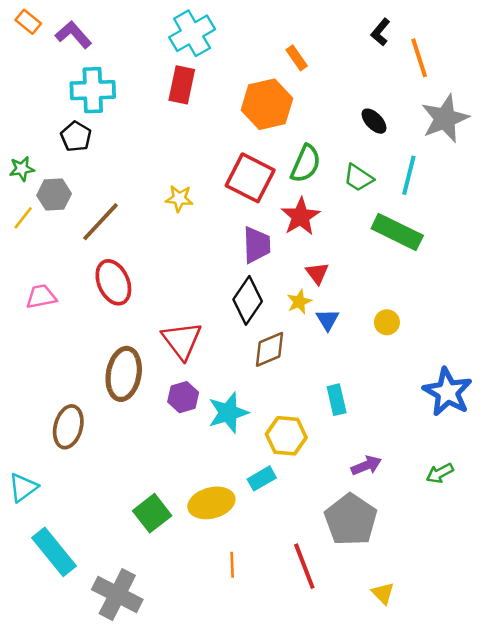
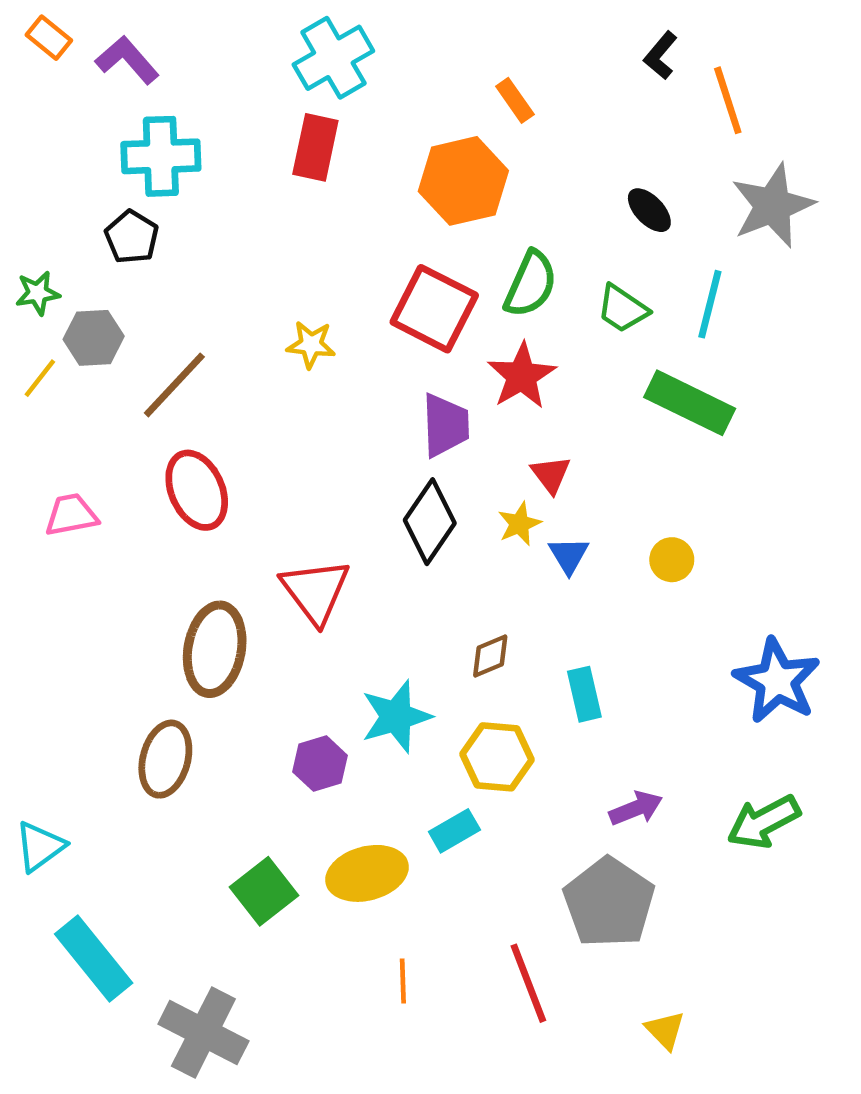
brown diamond: (270, 349) -> (490, 656), moved, size x0.7
purple hexagon: (183, 397) -> (320, 764), moved
brown ellipse: (68, 427) -> (165, 759), moved
green arrow: (440, 473) -> (764, 822), size x1.5

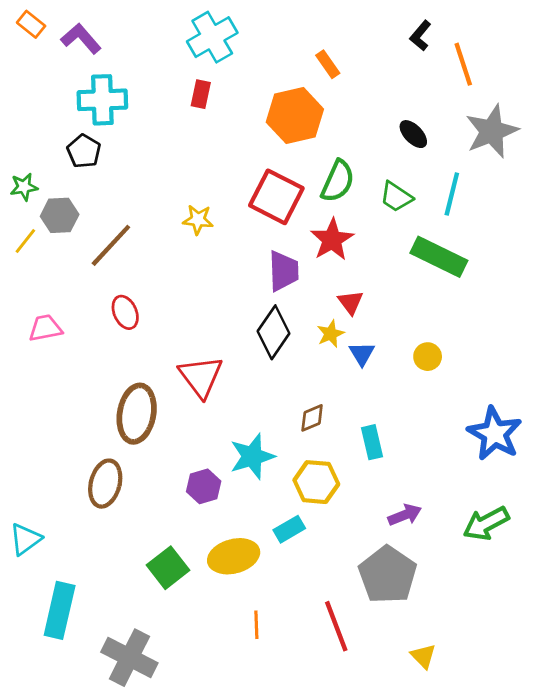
red rectangle: (315, 147) -> (201, 94), size x0.7
red ellipse: (197, 490) -> (125, 312), size x0.7
cyan rectangle: (94, 959) -> (60, 610), turned 52

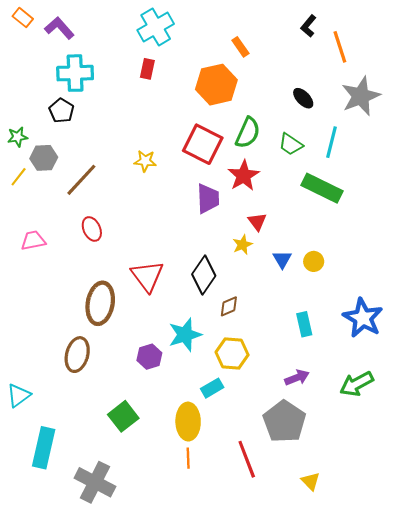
black diamond: (274, 332) -> (204, 275), moved
blue triangle: (362, 354) -> (282, 259), moved
cyan rectangle: (372, 442) -> (304, 324), moved
yellow ellipse: (234, 556) -> (188, 422), moved, turned -76

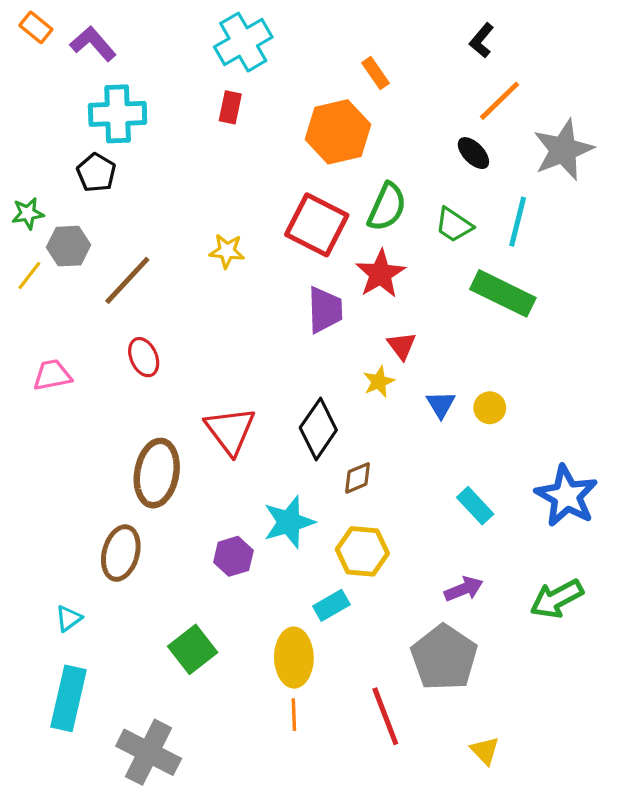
orange line: (340, 47) -> (500, 101), moved, turned 64
cyan rectangle: (304, 324) -> (475, 506), turned -30
cyan triangle: (19, 395) -> (69, 618), moved, size x0.7

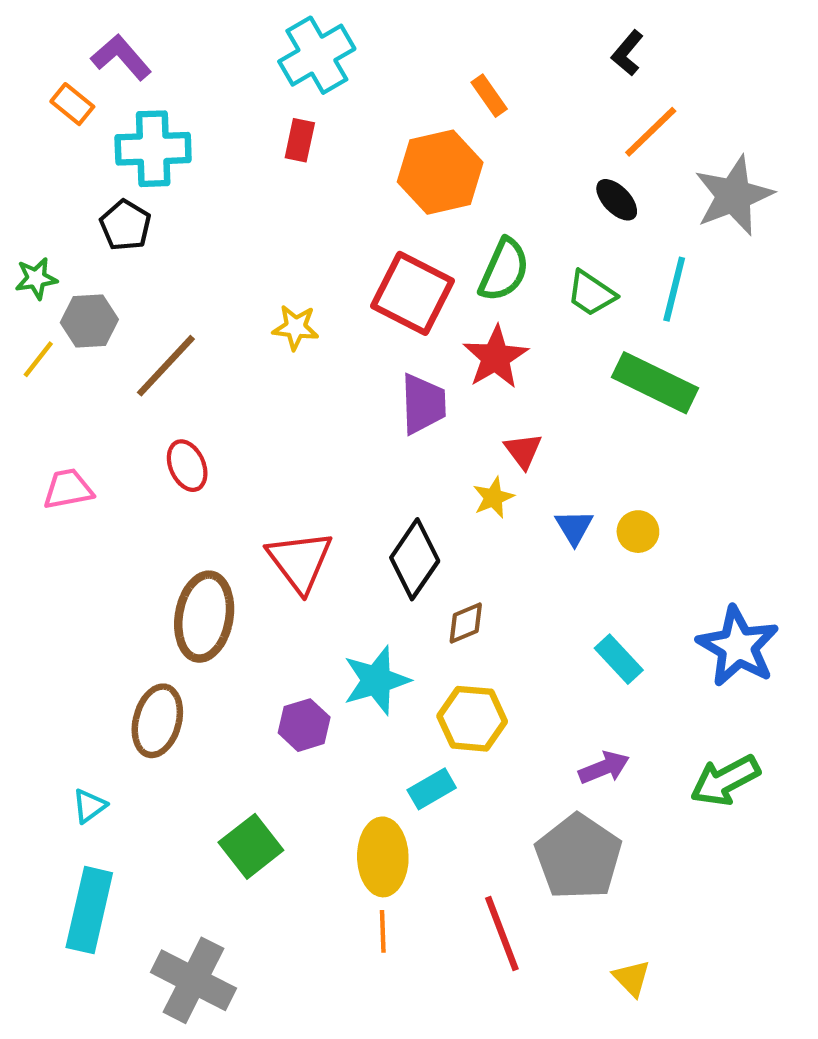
orange rectangle: (36, 27) -> (72, 104), moved

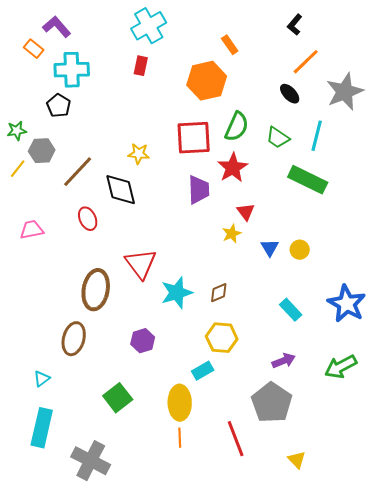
red square: (413, 293) -> (194, 138), turned -30
black diamond: (415, 559) -> (121, 190), moved, turned -48
cyan star: (376, 680) -> (177, 293), moved

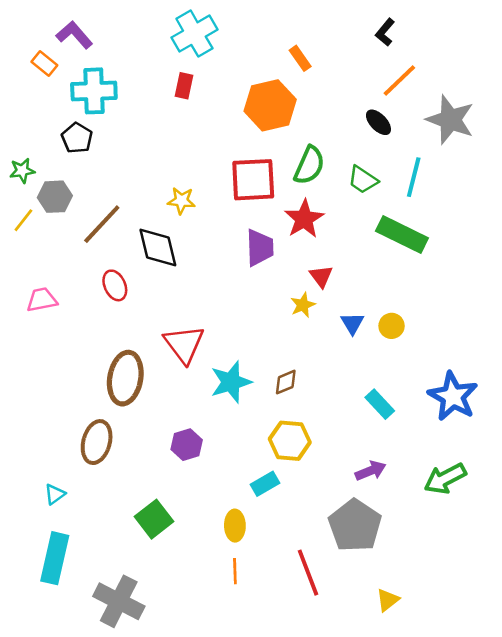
gray star: (345, 92) -> (450, 120), turned -30
yellow ellipse: (180, 403) -> (235, 526), size x0.7
yellow triangle: (297, 460) -> (388, 600), turned 36

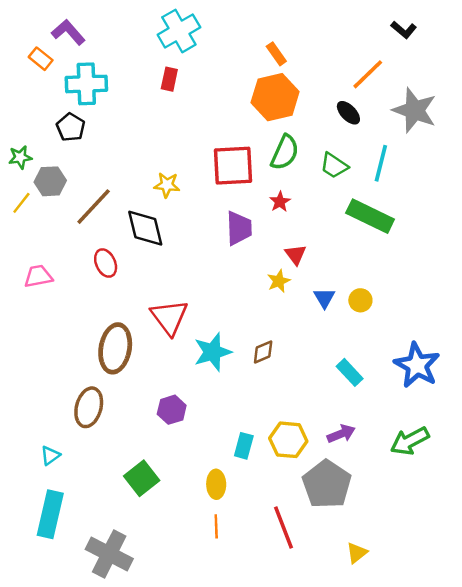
black L-shape: (385, 32) -> (404, 30), moved, turned -90
orange hexagon: (270, 105) -> (275, 97), moved
red star: (304, 219) -> (280, 202), size x0.6
yellow hexagon: (290, 441) -> (288, 440), moved
cyan rectangle: (265, 484) -> (244, 446), turned -45

